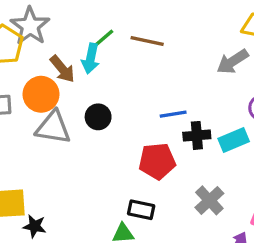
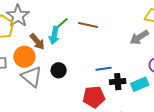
gray triangle: (53, 127) -> (32, 77), turned 30

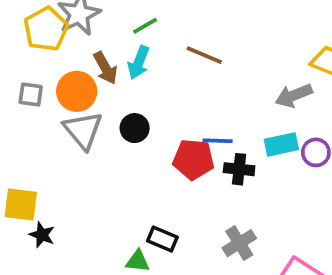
green line: (62, 23) -> (145, 26), moved
cyan rectangle: (140, 84) -> (281, 144), moved
red pentagon: (94, 97) -> (193, 159), moved

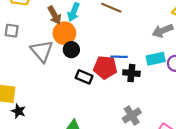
orange circle: (77, 91) -> (64, 33), moved
black rectangle: (162, 239) -> (84, 77), moved

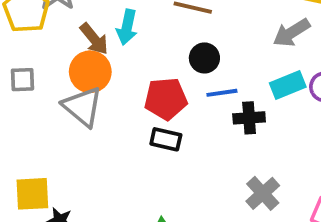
orange circle: (64, 33) -> (90, 72), moved
black circle: (71, 50) -> (204, 58), moved
red pentagon: (105, 67) -> (166, 99), moved

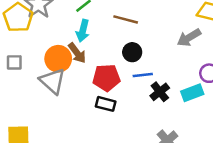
brown arrow: (94, 39) -> (77, 53), moved
cyan rectangle: (288, 85) -> (192, 93), moved
black cross: (249, 118) -> (160, 92), turned -36

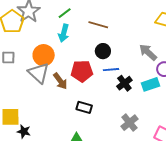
gray arrow: (189, 38) -> (148, 52), moved, turned 72
brown arrow: (77, 53) -> (60, 81), moved
black rectangle: (106, 104) -> (84, 107), moved

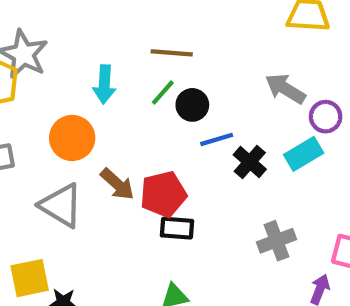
green line: (65, 13) -> (163, 92), moved
red pentagon: (82, 71) -> (163, 194), moved
gray triangle: (39, 73) -> (61, 205), moved
gray cross: (130, 123) -> (276, 241), turned 30

